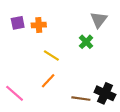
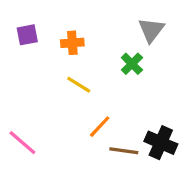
orange cross: (39, 25) -> (72, 43), moved
orange line: (48, 81) -> (100, 127), moved

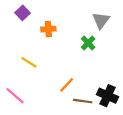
purple square: (27, 35) -> (23, 13), moved, turned -32
yellow line: (79, 85) -> (29, 62), moved

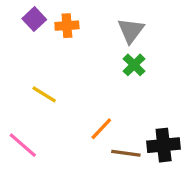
gray triangle: (101, 20) -> (131, 31), moved
orange cross: (48, 29) -> (67, 26), moved
black cross: (107, 96) -> (164, 145), turned -30

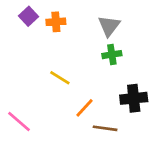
green cross: (134, 65) -> (112, 55), turned 36
yellow line: (44, 94) -> (60, 78), moved
black cross: (164, 145) -> (134, 98), moved

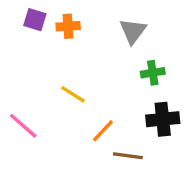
purple square: (29, 16) -> (35, 20), turned -30
green cross: (112, 55) -> (153, 73), moved
pink line: (19, 121) -> (23, 126), moved

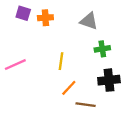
gray triangle: (133, 31) -> (89, 21), turned -48
yellow line: (73, 94) -> (61, 61), moved, turned 66
pink line: (23, 126) -> (15, 65), moved, turned -65

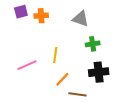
purple square: (23, 13) -> (21, 12), turned -32
pink line: (15, 65) -> (27, 65), moved

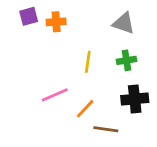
gray triangle: (80, 19) -> (124, 23), moved
yellow line: (55, 55) -> (88, 62), moved
pink line: (27, 65) -> (55, 95), moved

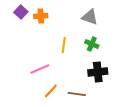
purple square: (29, 16) -> (21, 12), turned -32
green cross: (126, 60) -> (92, 44), turned 32
orange line: (85, 109) -> (51, 91), moved

